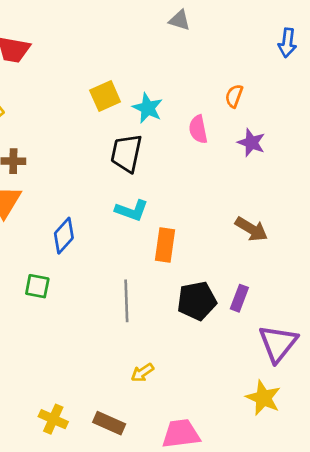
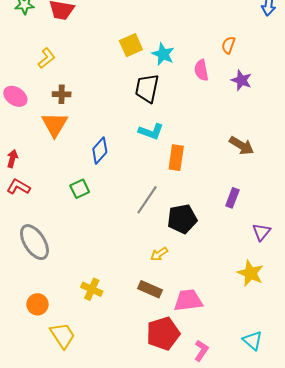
green square: (37, 286) -> (80, 189), turned -36
gray line: (126, 301) -> (147, 200), turned 36
black pentagon: (197, 301) -> (182, 219), moved
purple triangle: (278, 343) -> (262, 232), size x0.6
brown rectangle: (109, 423) -> (150, 289), moved

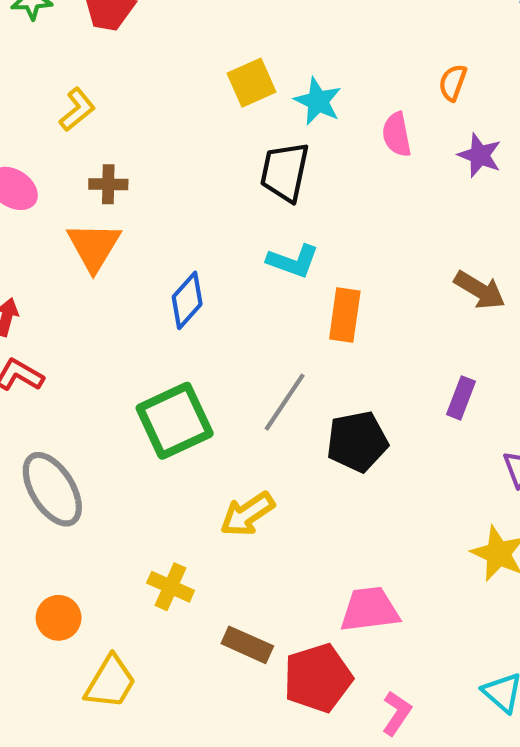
green square: (80, 189) -> (175, 421), moved, size x1.8
yellow arrow: (159, 254) -> (247, 514), moved, size x1.5
brown rectangle: (150, 289) -> (247, 645), moved
yellow trapezoid: (63, 335) -> (110, 682), turned 64

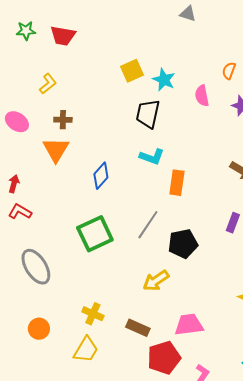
yellow arrow: (247, 514) -> (156, 281), moved
brown rectangle: (247, 645) -> (138, 328), moved
yellow trapezoid: (110, 682) -> (86, 350), moved

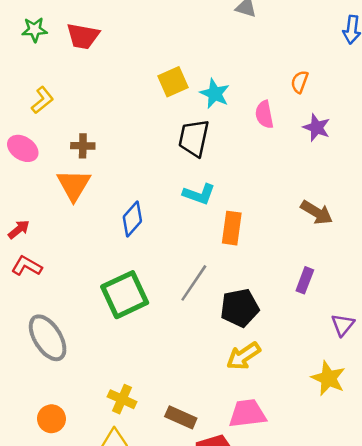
yellow L-shape: (48, 84) -> (42, 100), moved
red arrow: (14, 184) -> (19, 229), turned 36
yellow arrow: (156, 281) -> (243, 356), moved

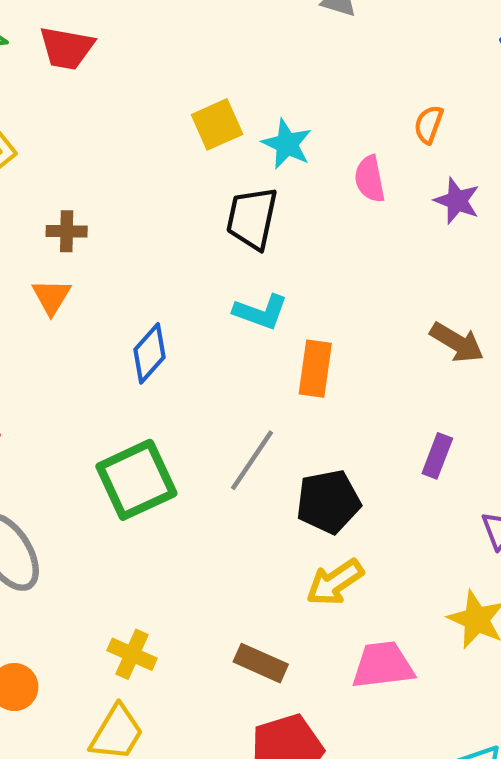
orange triangle: (74, 185) -> (51, 297), size x0.7
pink trapezoid: (247, 414) -> (383, 665), moved
brown rectangle: (181, 417) -> (261, 663), moved

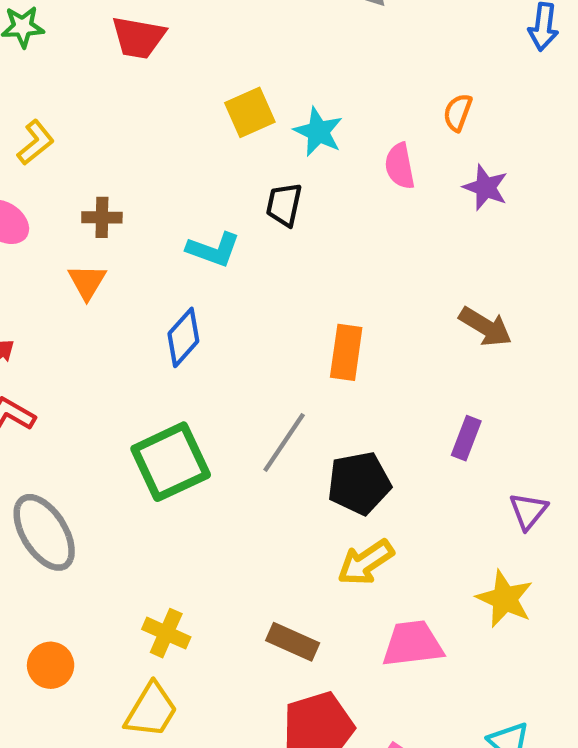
red trapezoid: (67, 48) -> (138, 37), moved
black trapezoid: (252, 218) -> (284, 205), size x0.7
cyan L-shape: (261, 312) -> (213, 250), moved

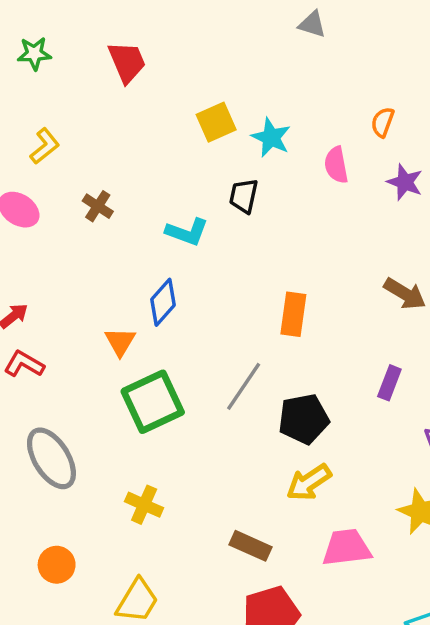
red trapezoid: (138, 37) -> (127, 62), turned -123
brown cross: (102, 217) -> (98, 206), turned 32
orange triangle: (87, 282) -> (120, 342), moved
yellow cross: (166, 633) -> (144, 505), moved

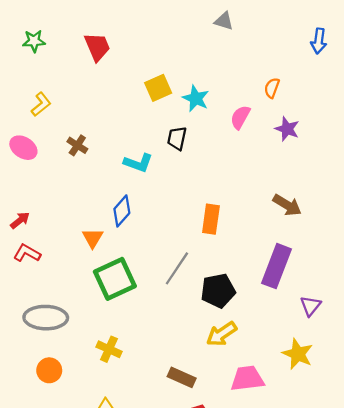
pink semicircle: (336, 165) -> (240, 117), turned 40
purple rectangle: (389, 383) -> (277, 266), size x1.8
gray ellipse: (51, 458) -> (46, 318), turned -57
orange circle: (57, 565) -> (49, 370), moved

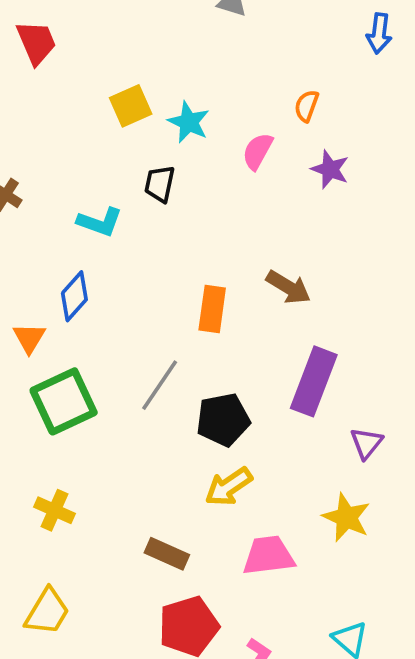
brown arrow: (287, 205) -> (288, 287), moved

